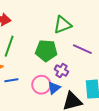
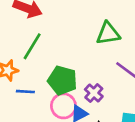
green pentagon: (46, 51) -> (62, 80), moved

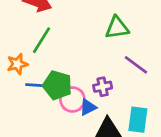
green pentagon: (62, 80) -> (57, 85), moved
purple cross: (94, 93) -> (103, 87), turned 36

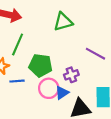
green triangle: (117, 28) -> (63, 22), moved
green pentagon: (57, 85) -> (41, 65), moved

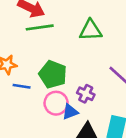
green line: (18, 45) -> (40, 27), moved, turned 45
purple cross: (71, 75) -> (86, 94), turned 32

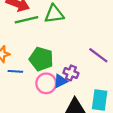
green triangle: (91, 30) -> (54, 14), moved
blue triangle: (70, 112) -> (61, 81), moved

